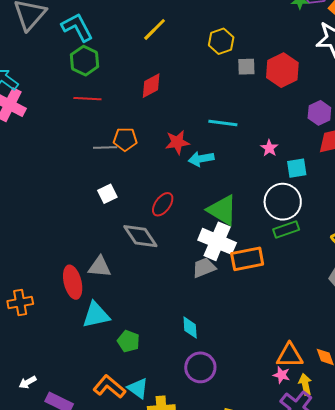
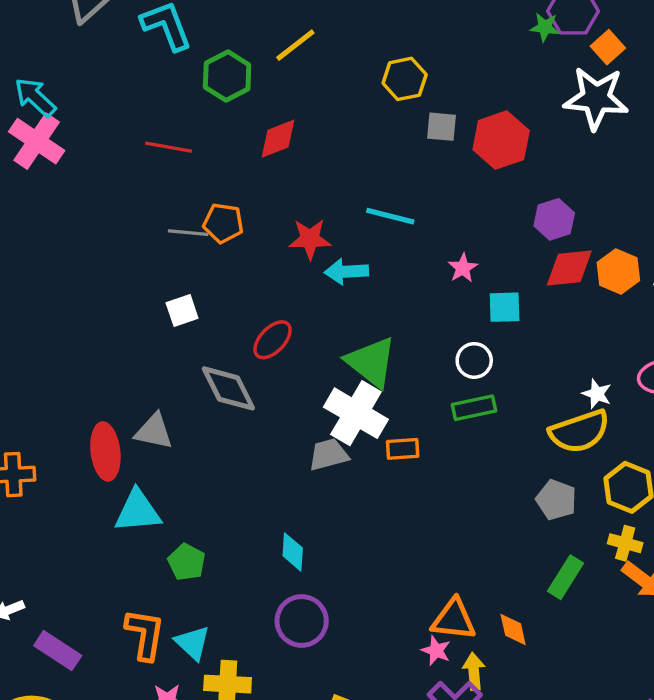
green hexagon: (85, 61) -> (227, 76), moved
white circle: (283, 202) -> (474, 360), size x0.6
orange rectangle: (247, 259) -> (403, 449), size x0.6
orange L-shape: (109, 387) -> (145, 634), turned 52

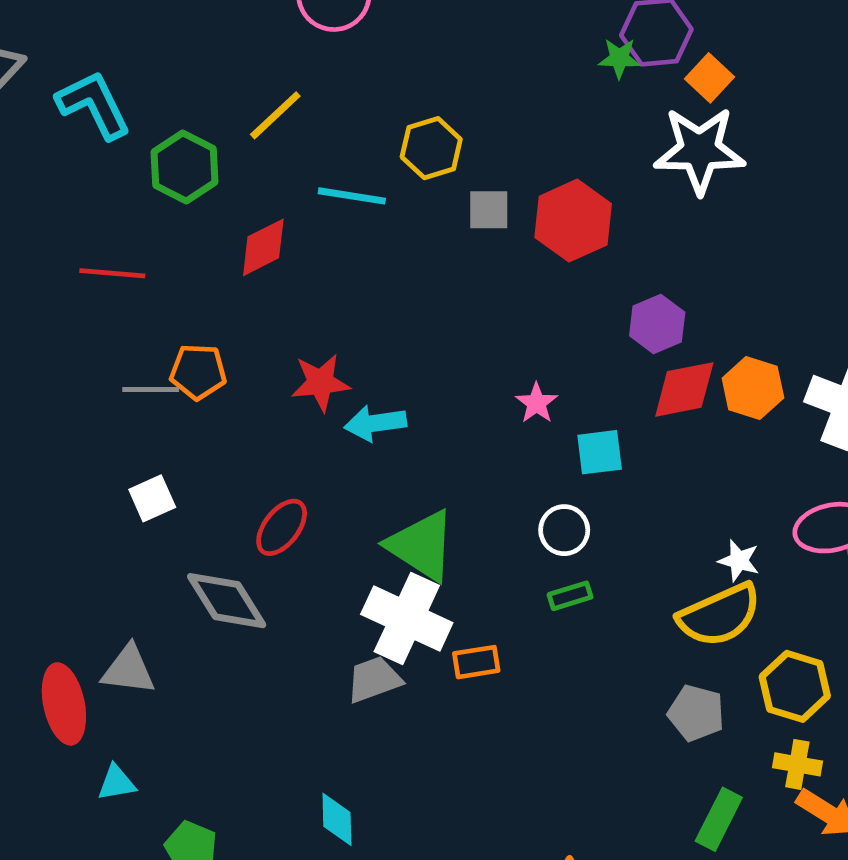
cyan line: (390, 216) -> (352, 196), moved
green rectangle: (474, 408) -> (570, 596), size x0.7
cyan triangle: (138, 511) -> (116, 783), size x0.6

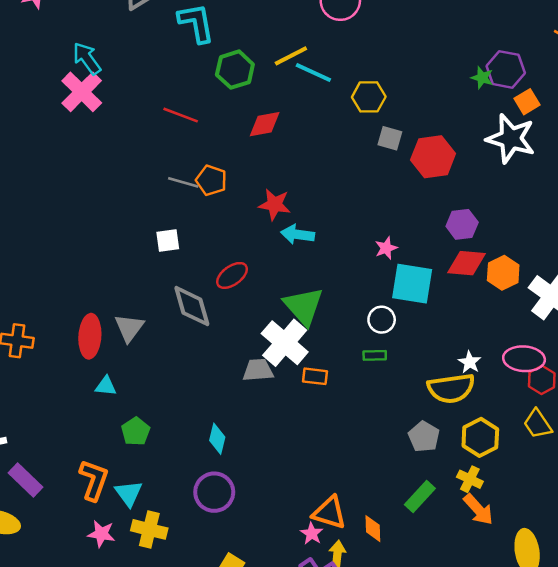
cyan line: (352, 196) -> (313, 73), moved
cyan square: (600, 452) -> (412, 284), size x1.6
gray triangle: (129, 670) -> (129, 328), turned 44

